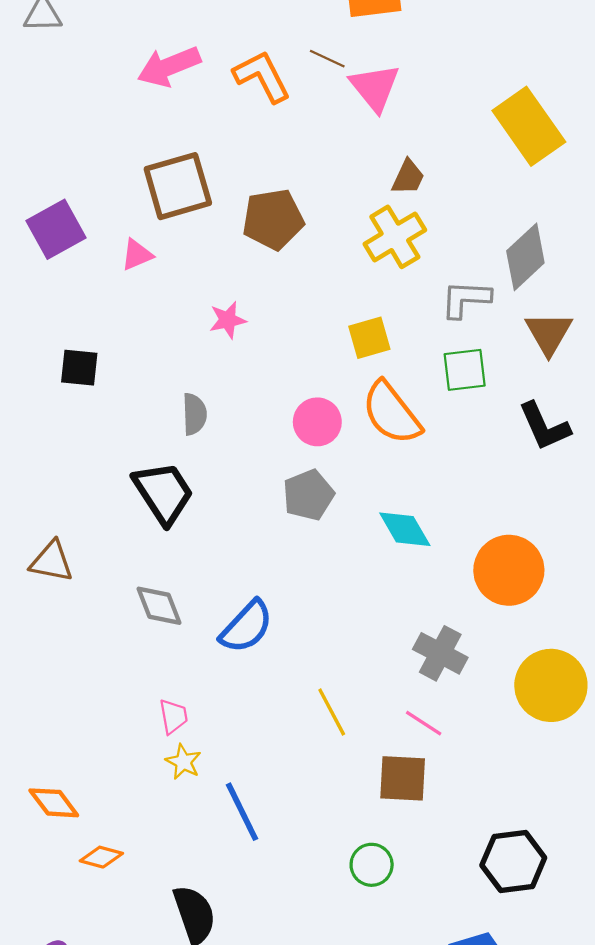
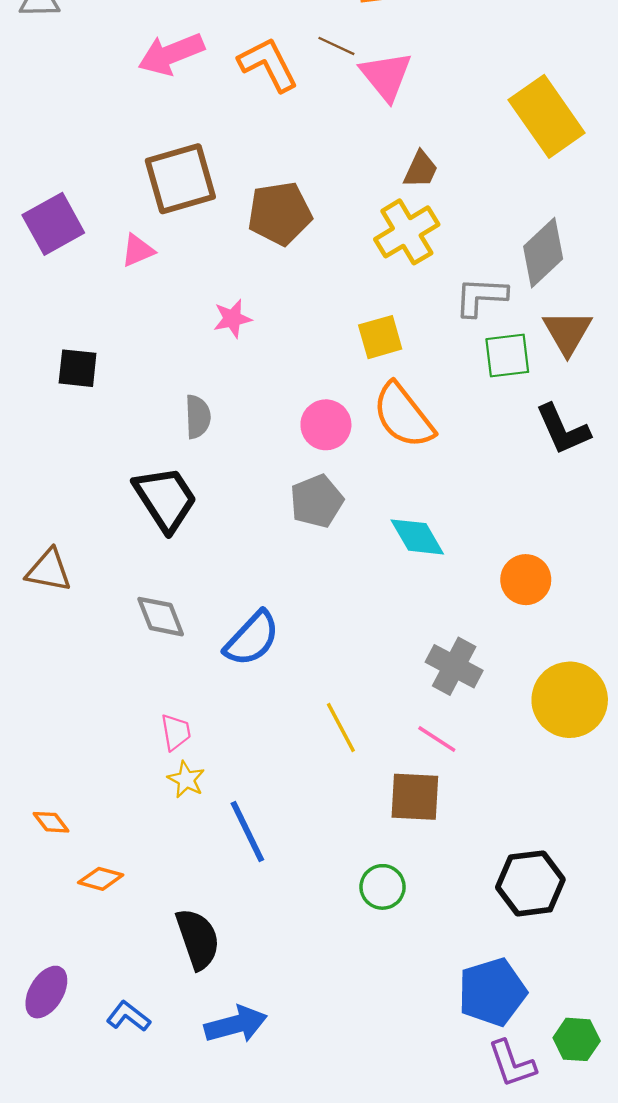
green square: (465, 370) -> (507, 356), moved
orange circle: (509, 570) -> (526, 580), size x0.7
orange diamond: (54, 803) -> (51, 822), size x0.7

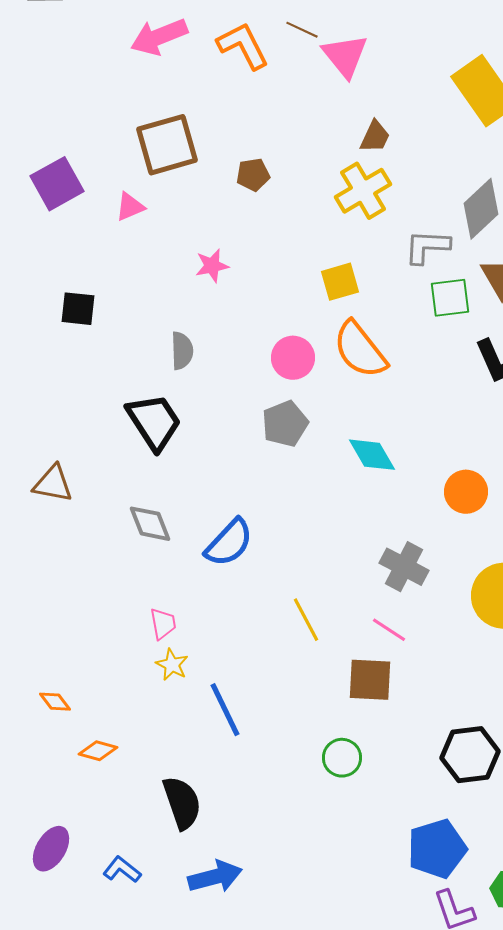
brown pentagon: (280, 213) -> (253, 175), size x0.6

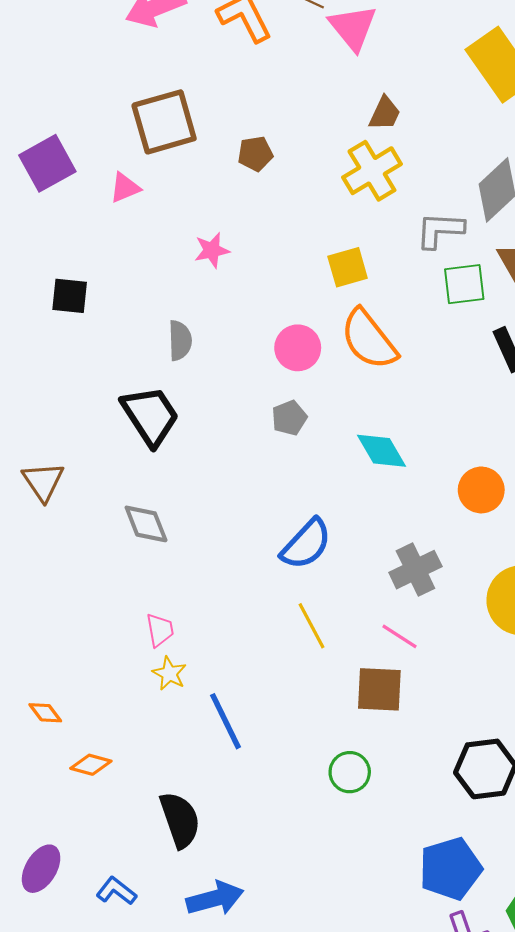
gray pentagon: (285, 424) -> (289, 418), size x0.7
brown triangle: (53, 484) -> (43, 481), turned 45
blue semicircle: (229, 543) -> (306, 544), moved
gray cross: (404, 567) -> (415, 570), turned 36

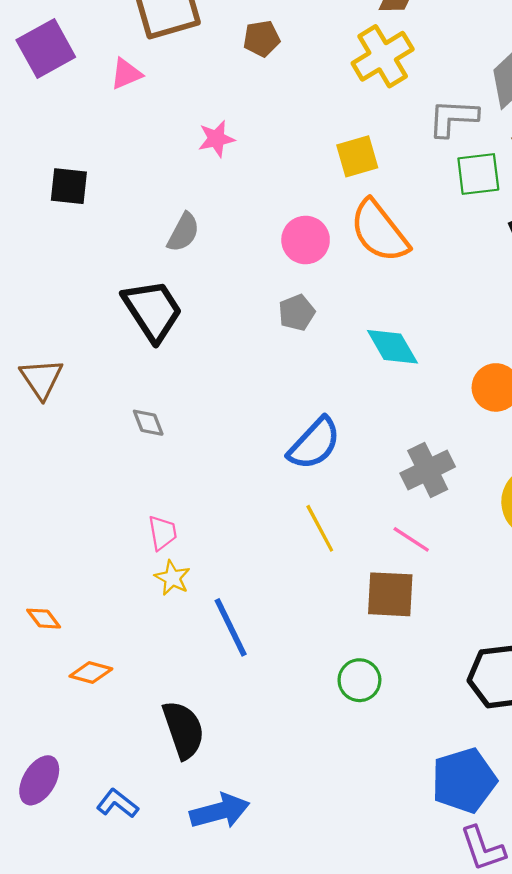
gray semicircle: (180, 340) -> (183, 232), turned 30
gray diamond: (146, 524) -> (148, 423), size x0.7

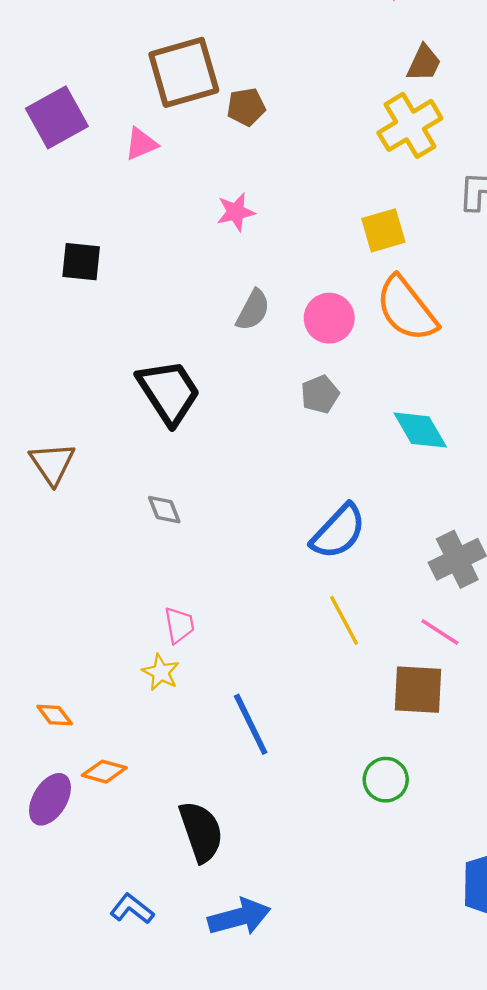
brown pentagon: (262, 39) -> (246, 107), moved
gray semicircle: (183, 232) -> (253, 310), moved
yellow star: (172, 578) -> (161, 672), moved
purple ellipse: (39, 780) -> (50, 799), moved

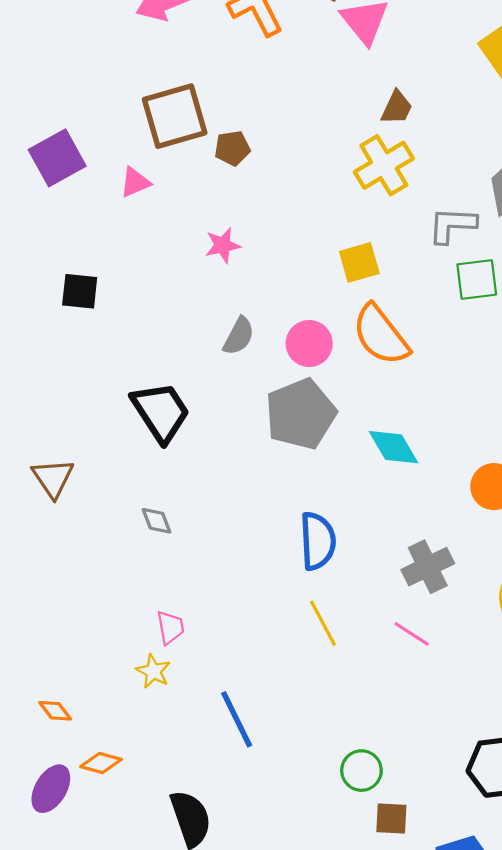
gray pentagon: (320, 394) -> (301, 414), size x2.0
blue semicircle: (338, 532) -> (318, 541), turned -46
brown square: (418, 690) -> (391, 819), moved, size x0.7

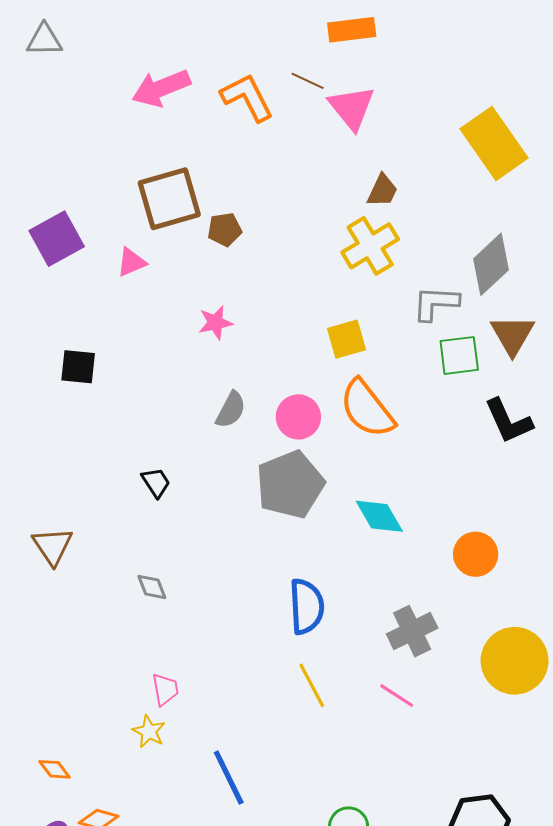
black trapezoid: (161, 412) -> (156, 482), size x0.5

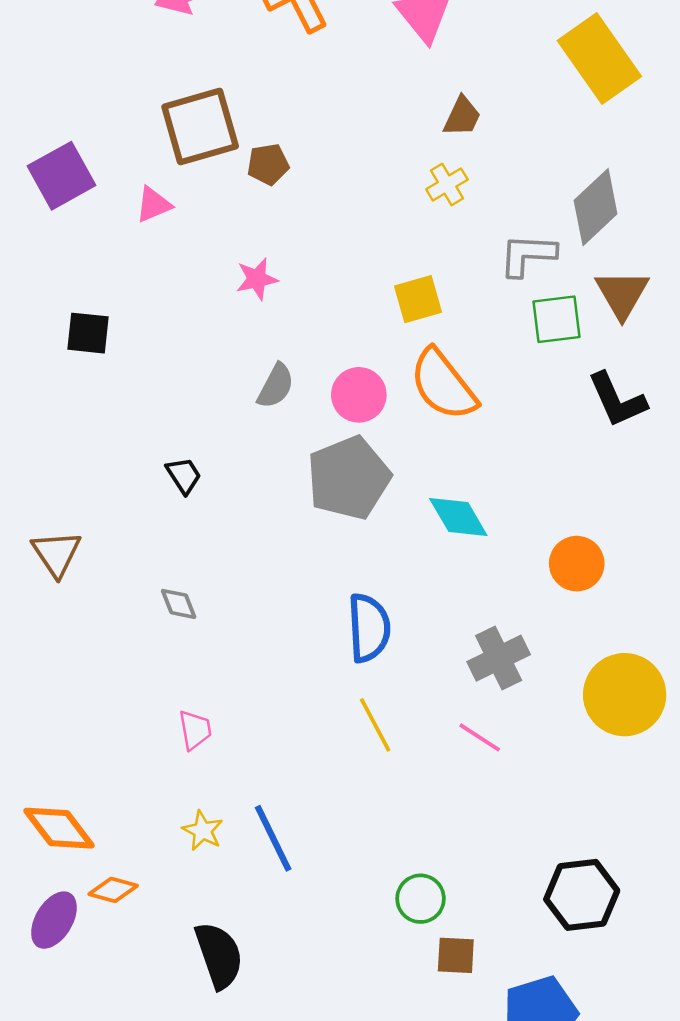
yellow cross: (370, 246) -> (447, 184), size x0.6
yellow star: (149, 731) -> (203, 831), moved
orange diamond: (55, 769) -> (59, 828), size x1.8

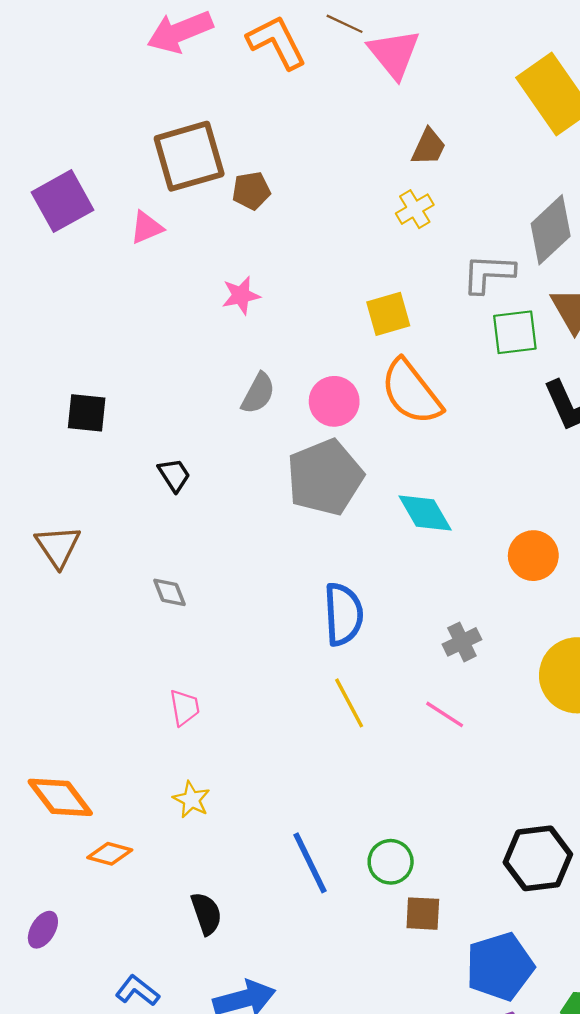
black square: (88, 333) -> (87, 413), moved
gray cross: (499, 658) -> (462, 642), size x0.7
blue line: (273, 838) -> (310, 863), moved
purple ellipse: (54, 920) -> (43, 930), moved, size x0.7
black semicircle: (219, 955) -> (206, 914), size x0.7

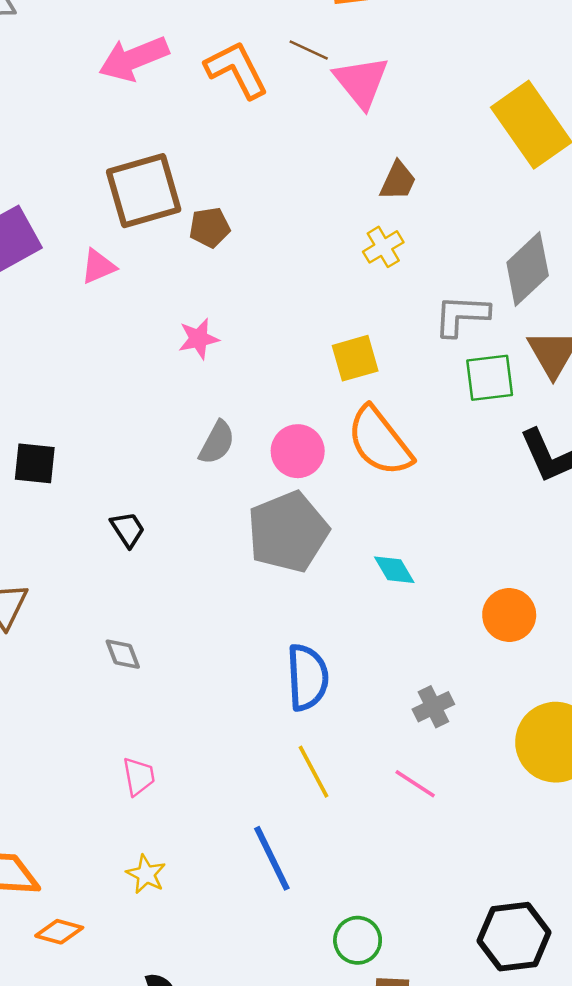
cyan diamond: (425, 513) -> (394, 570), size x0.7
blue line: (310, 863) -> (272, 858), moved

